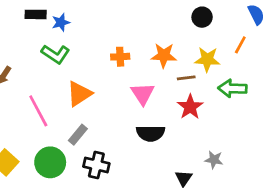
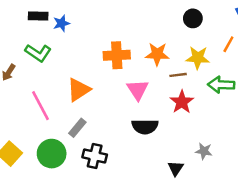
green L-shape: (55, 54) -> (38, 53), moved
orange cross: (120, 57) -> (117, 55), size x1.5

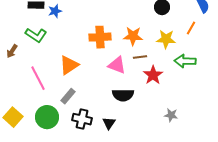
brown line: (178, 75) -> (140, 57), moved
pink triangle: (138, 90) -> (117, 65), turned -36
black triangle: (176, 168) -> (109, 123), moved

